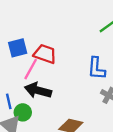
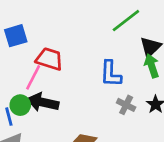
blue square: (18, 48) -> (16, 36), moved
green circle: (23, 112) -> (20, 105), moved

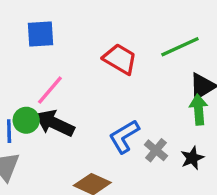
red trapezoid: (49, 59) -> (120, 59), moved
blue L-shape: (111, 74) -> (124, 136), moved, turned 44

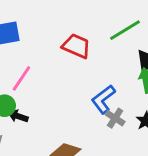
black arrow: (55, 123) -> (18, 116), moved, size x0.6
blue L-shape: (124, 136) -> (103, 99), moved

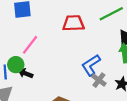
red trapezoid: (76, 46) -> (73, 23), turned -30

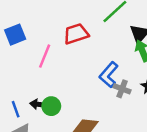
pink line: (30, 45) -> (45, 56), moved
green circle: (16, 65) -> (51, 106), moved

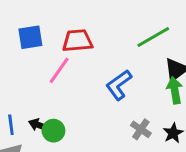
red trapezoid: (76, 34) -> (78, 41), moved
blue L-shape: (109, 75) -> (119, 85), moved

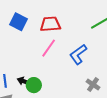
blue square: (30, 37) -> (19, 22), turned 36
pink line: (59, 70) -> (49, 48), moved

